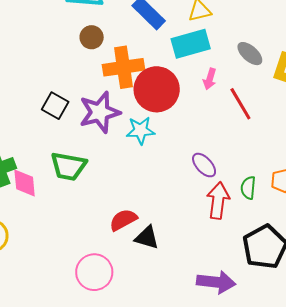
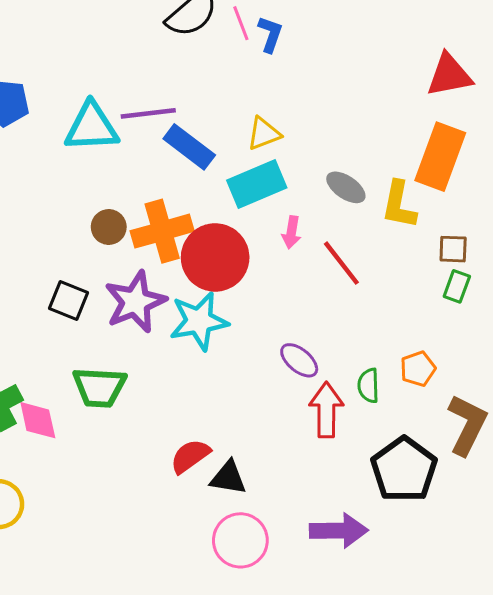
brown circle: (92, 37) -> (109, 227), moved
cyan star: (140, 130) -> (199, 321), size x1.4
pink circle: (94, 272) -> (240, 540), moved

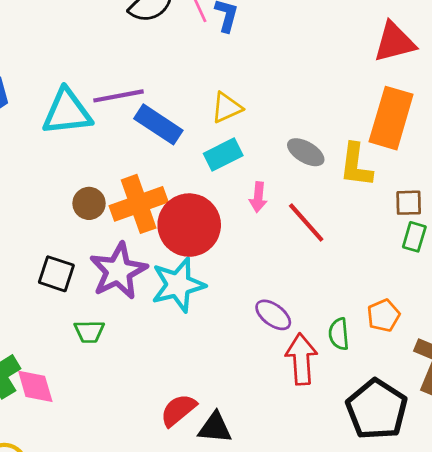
cyan rectangle: (257, 184) -> (223, 155), size x0.7
green trapezoid: (99, 387) -> (89, 332), moved, size x0.6

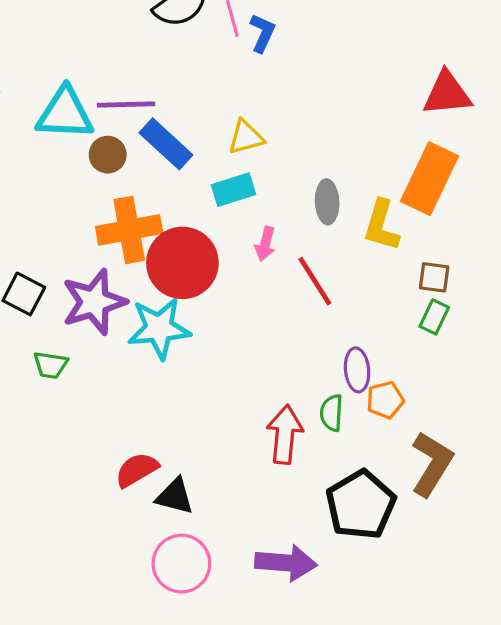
gray ellipse: (306, 152) -> (327, 202), turned 48
brown circle: (89, 203) -> (108, 155), moved
purple ellipse: (273, 315) -> (357, 370), moved, turned 39

